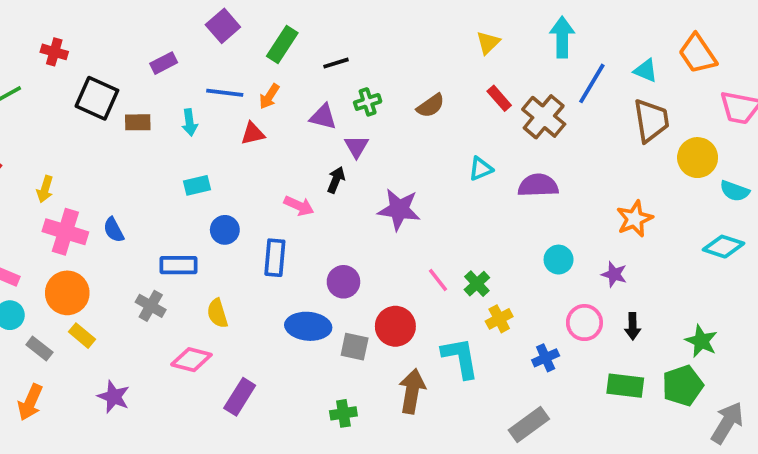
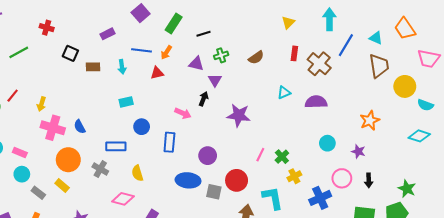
black square: (97, 98) -> (70, 53), size x0.7
red rectangle: (499, 98) -> (294, 53), turned 48
pink line: (438, 280) -> (260, 155), turned 64
orange circle: (67, 293) -> (68, 160), moved
blue cross: (546, 358) -> (320, 198), size x1.5

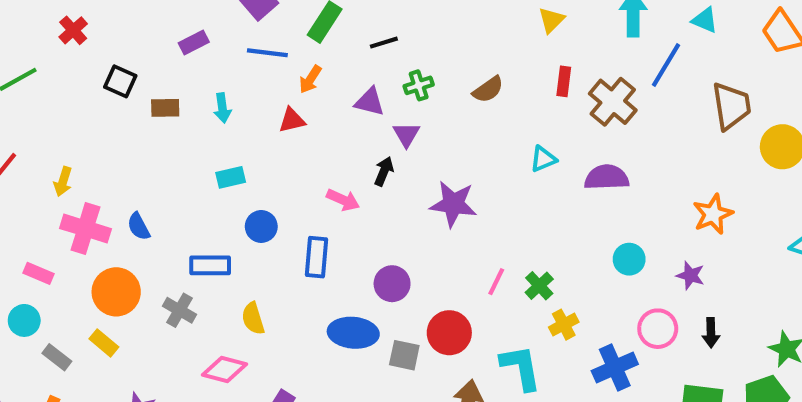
red cross: (47, 28) -> (73, 30), turned 32
cyan triangle: (376, 38) -> (705, 20), moved
blue line: (142, 50) -> (267, 53), moved
pink rectangle: (20, 152) -> (38, 273), moved

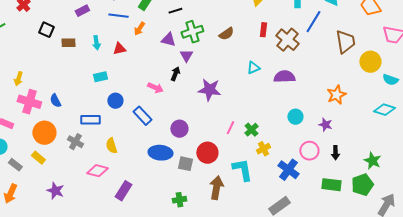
green cross: (419, 85) -> (192, 32), size x1.5
red triangle: (292, 120) -> (119, 49), moved
blue rectangle: (316, 257) -> (142, 116), turned -48
blue cross: (615, 367) -> (288, 170), turned -30

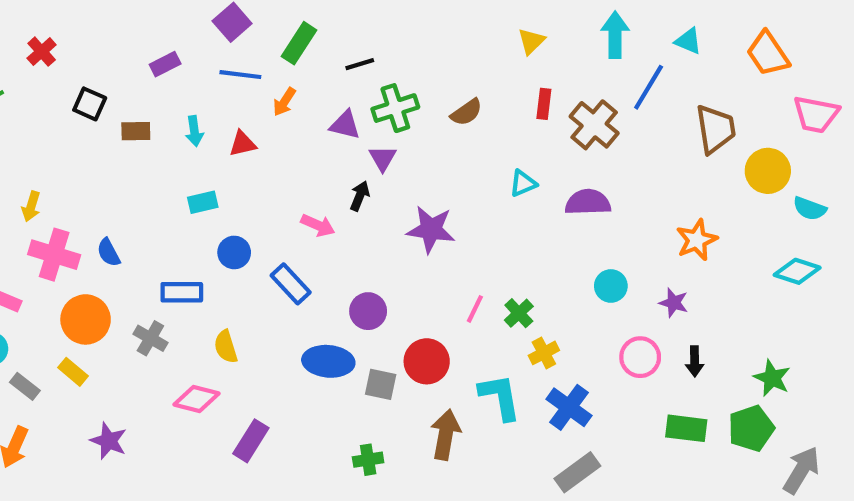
blue cross: (288, 170) -> (569, 407), moved

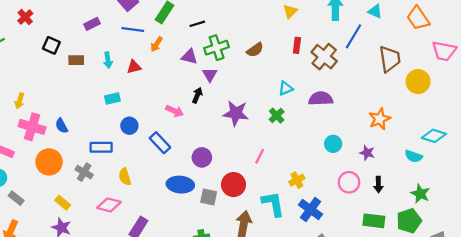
cyan semicircle: (810, 209) -> (414, 156), moved
green cross: (519, 313) -> (277, 116), moved
yellow rectangle: (73, 372) -> (63, 203), moved

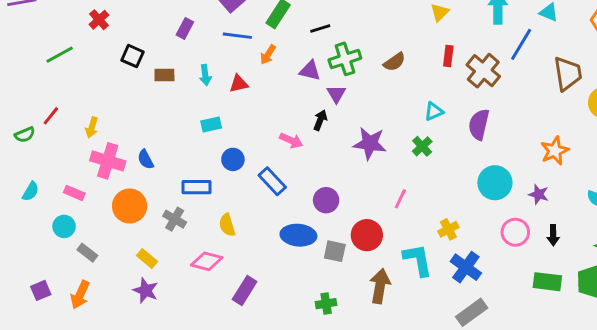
purple rectangle: (92, 24) -> (185, 28), turned -35
purple semicircle: (321, 99) -> (479, 125), turned -75
cyan circle: (333, 144) -> (495, 183), size x1.5

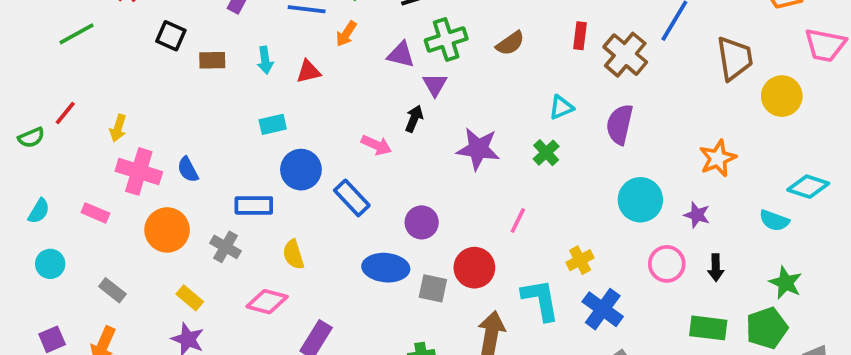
blue circle: (233, 159) -> (301, 170), size x1.4
cyan circle: (64, 226) -> (50, 264), moved

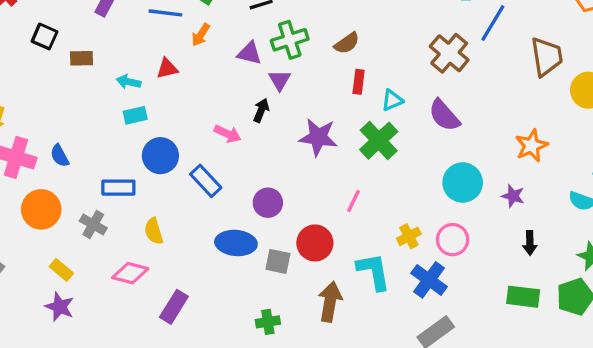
red rectangle: (580, 36) -> (359, 82), moved
cyan arrow: (265, 60) -> (129, 82), moved, turned 110
purple semicircle: (620, 124) -> (444, 115), turned -54
green cross: (546, 153) -> (379, 141), size x1.6
pink circle: (667, 264) -> (453, 240), moved

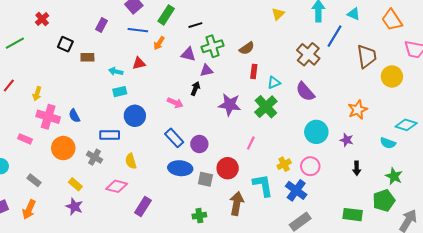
purple triangle: (280, 80) -> (206, 70), turned 48
blue rectangle: (206, 181) -> (174, 138), moved
green rectangle: (523, 297) -> (353, 215), moved

